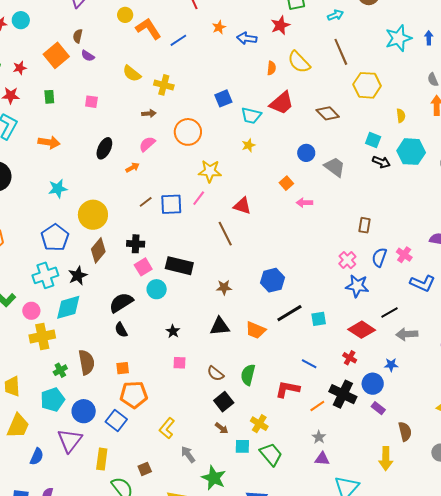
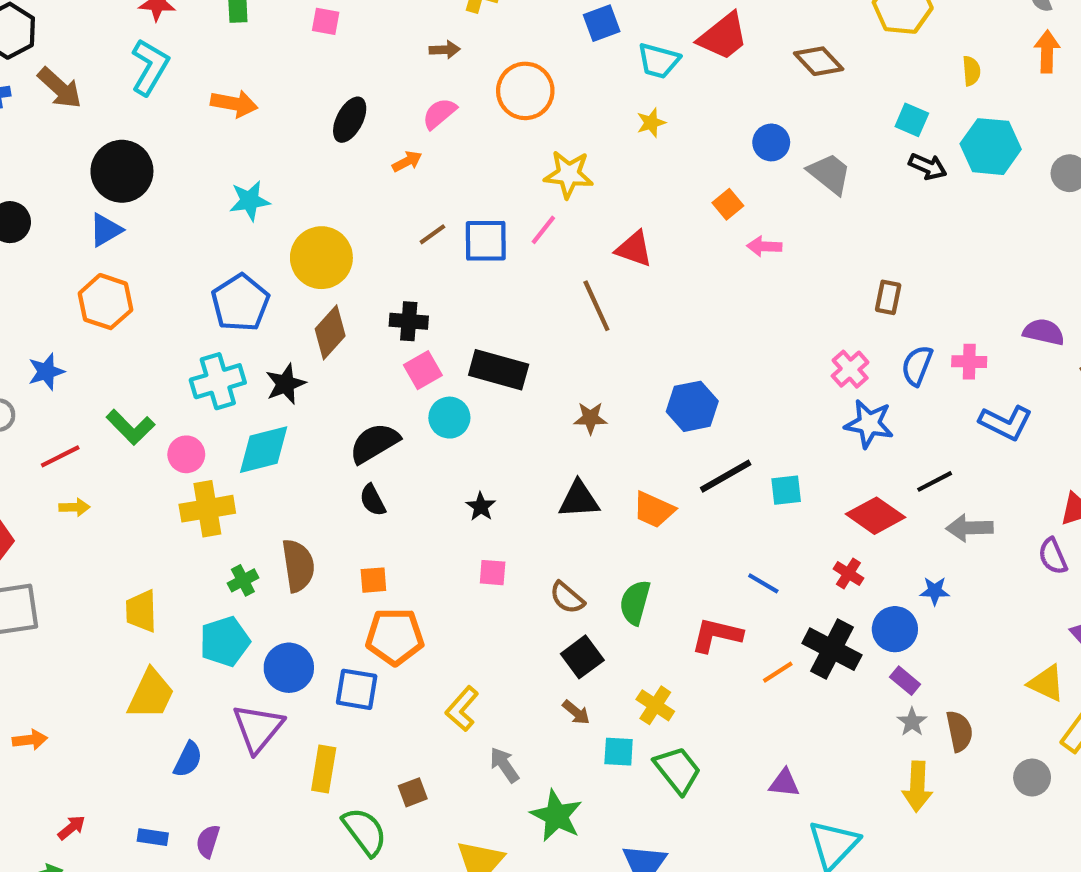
pink cross: (404, 255) -> (969, 362), turned -35
blue square: (116, 421) -> (357, 689), turned -30
gray star: (319, 437) -> (912, 722), moved

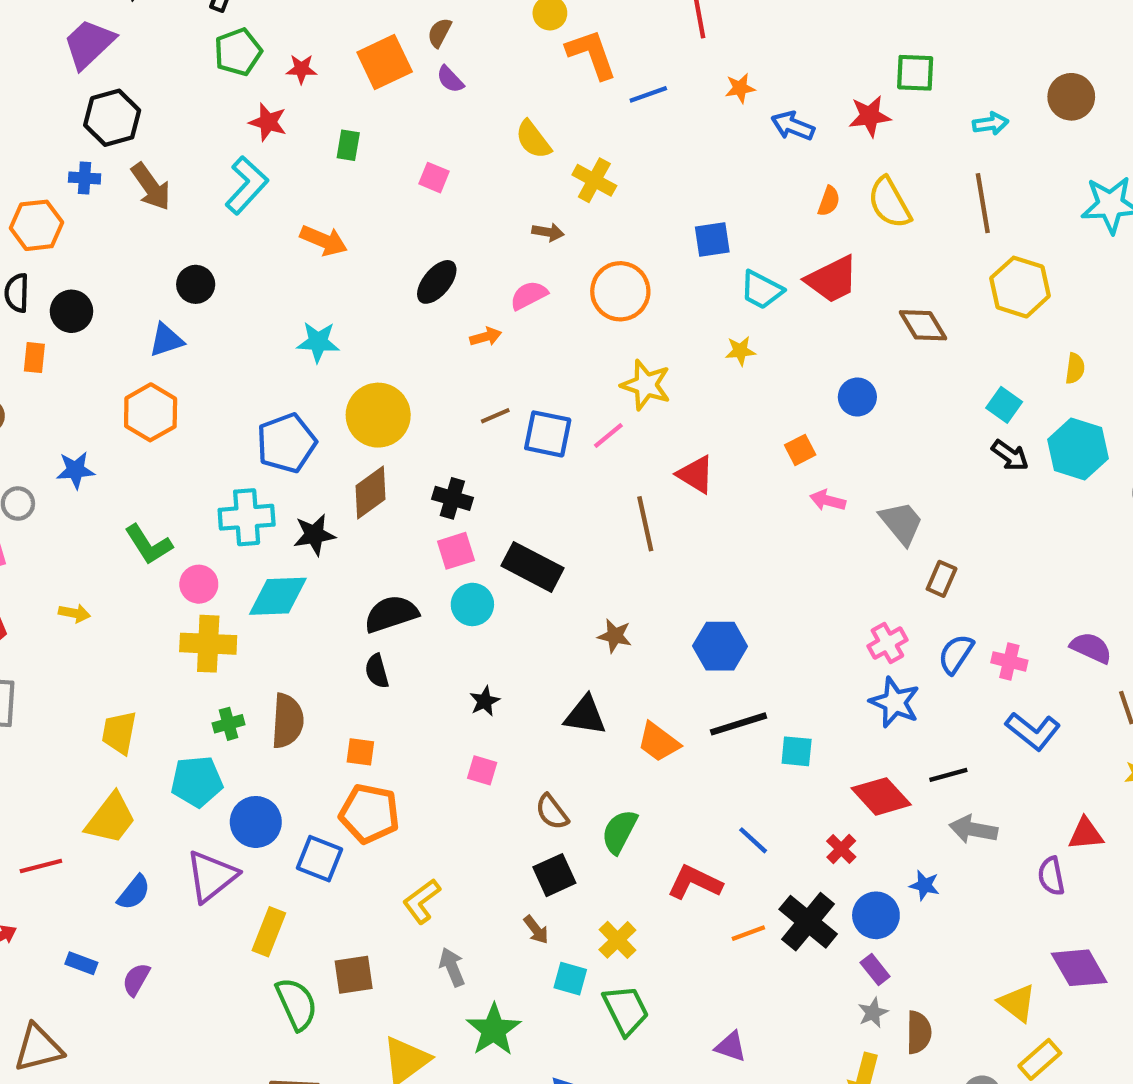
black circle: (122, 171) -> (196, 284), size x0.6
gray trapezoid: (830, 174) -> (901, 523), moved
red line: (60, 456) -> (41, 866), moved
brown square: (413, 792) -> (354, 975), size x1.4

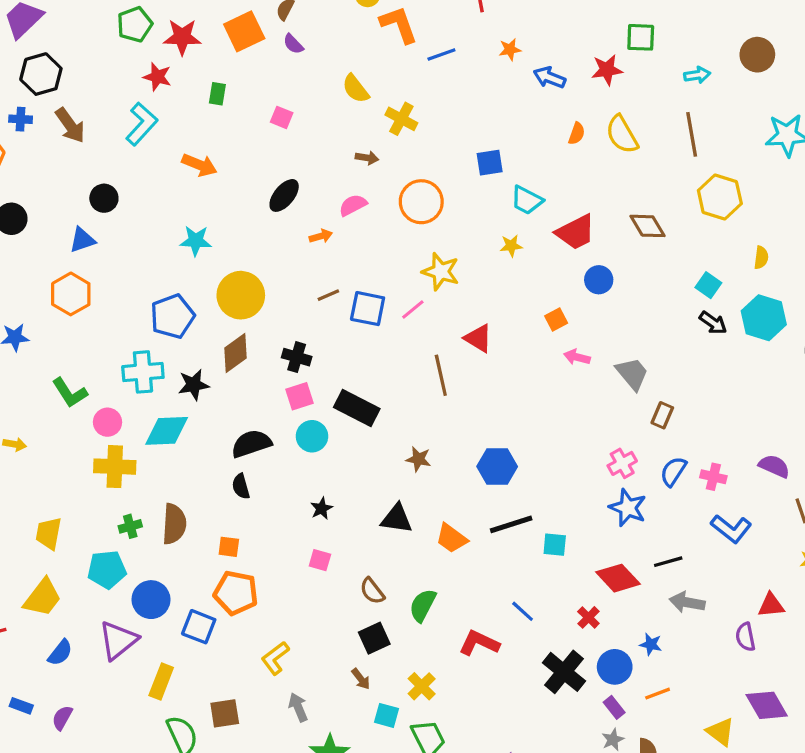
red star: (301, 69) -> (182, 37), size x1.6
red trapezoid: (832, 279) -> (576, 232), moved
orange line: (748, 933) -> (658, 694), moved

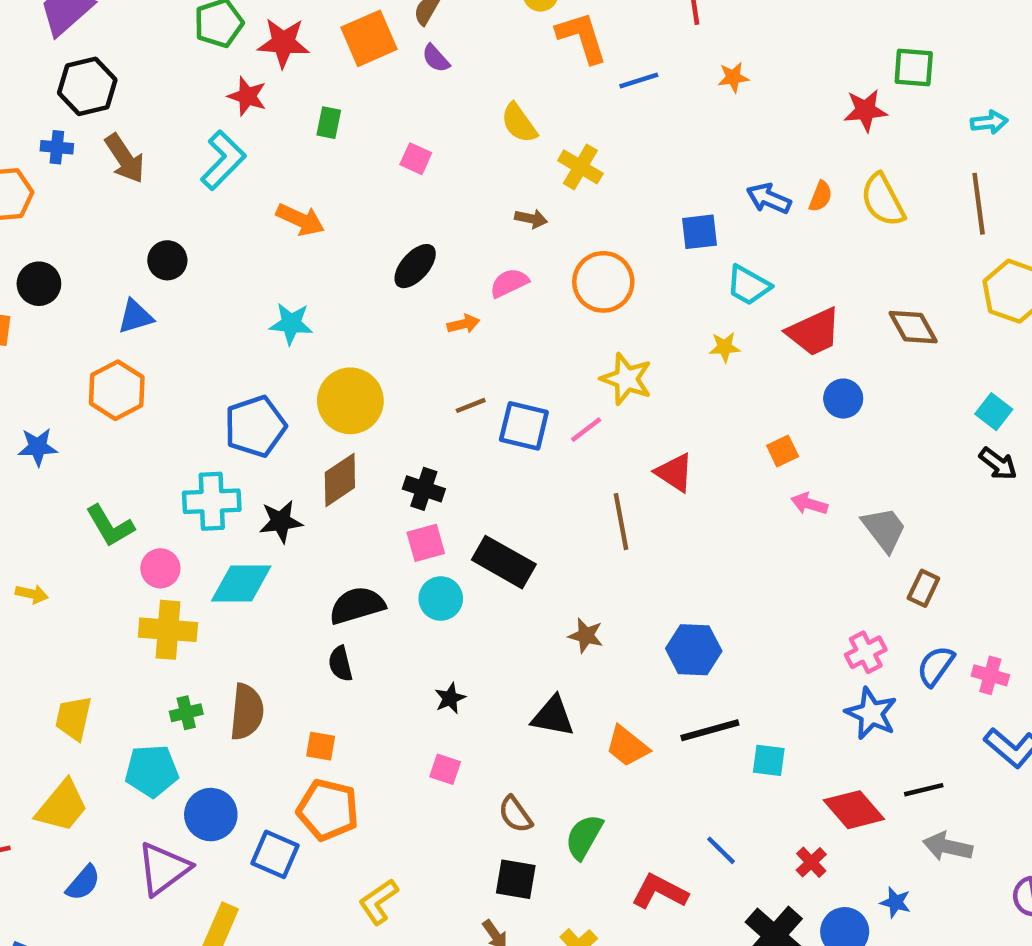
blue arrow: (549, 77) -> (769, 198), moved
black square: (374, 638) -> (516, 879), turned 32

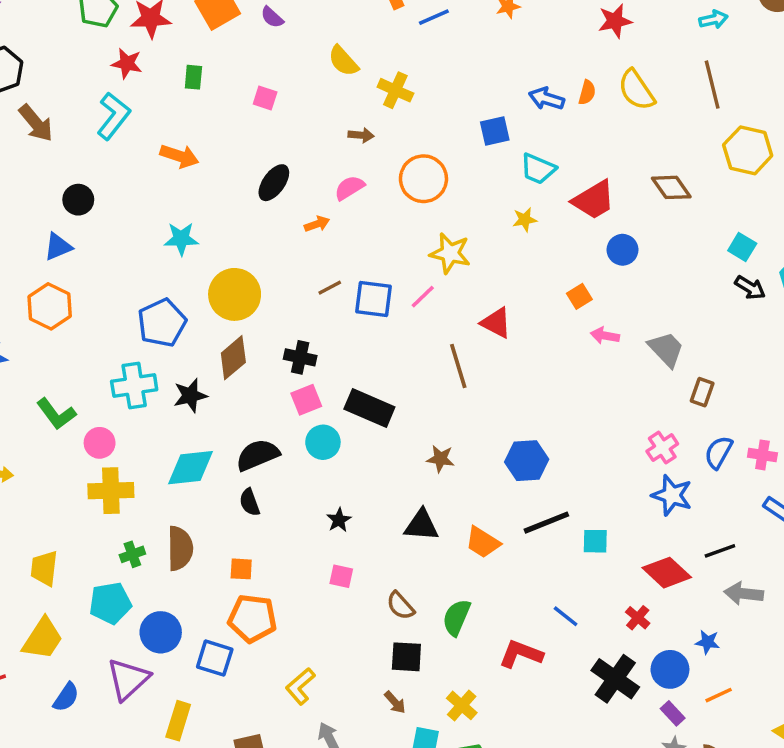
cyan diamond: (241, 583) -> (190, 468), moved

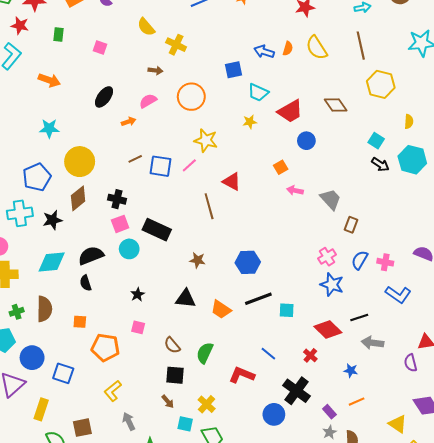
orange pentagon: (252, 618) -> (105, 347), moved
blue circle: (670, 669) -> (274, 414), moved

